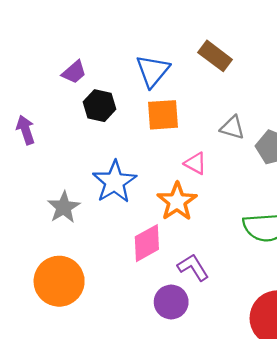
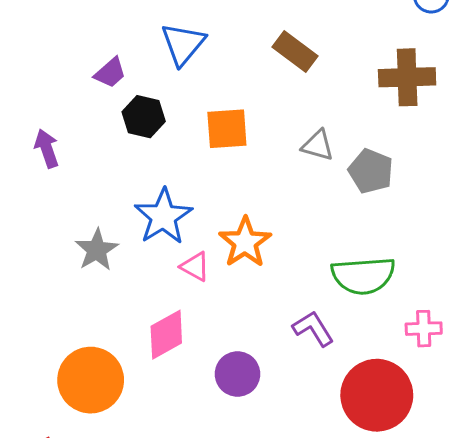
blue triangle: (153, 71) -> (183, 44), moved
pink triangle: (195, 163) -> (195, 267), moved
pink diamond: (147, 243) -> (166, 335), moved
purple L-shape: (193, 267) -> (313, 329), moved
orange circle: (59, 281) -> (91, 380), moved

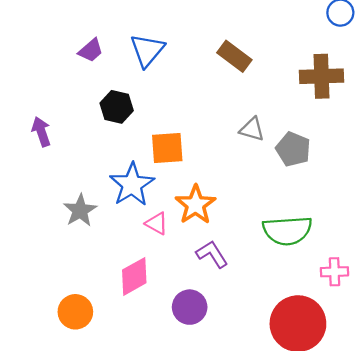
purple trapezoid: (110, 73) -> (91, 50), moved
orange square: (227, 129) -> (167, 148), moved
purple L-shape: (313, 329) -> (212, 254), moved
orange circle: (91, 380) -> (75, 312), size x0.7

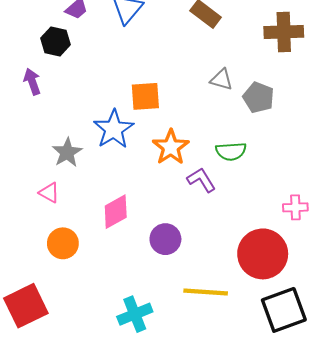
black hexagon: (117, 107) -> (55, 41), moved
pink triangle: (157, 223) -> (49, 193), moved
green semicircle: (287, 231) -> (231, 151), moved, size x0.7
purple L-shape: (212, 254) -> (201, 180), moved

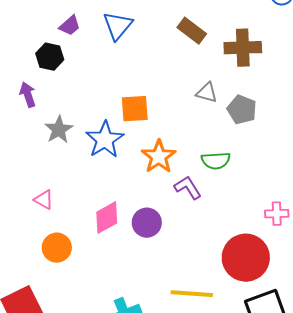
brown cross: (284, 32) -> (243, 48), moved
gray star: (67, 152) -> (59, 130), moved
purple circle: (165, 239) -> (147, 223), moved

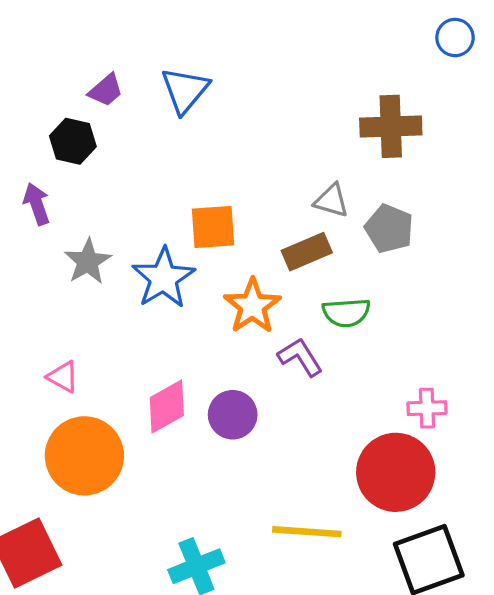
brown rectangle: (192, 31) -> (307, 252), moved, turned -60
pink cross: (277, 214) -> (427, 408), moved
orange circle: (57, 248) -> (84, 456), size x1.6

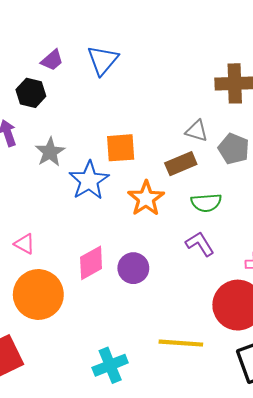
gray star: (88, 262) -> (50, 152), moved
purple L-shape: (300, 357) -> (200, 244), moved

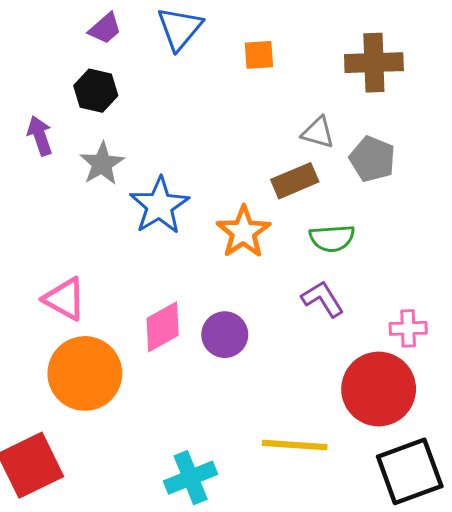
black hexagon: (31, 93) -> (96, 91), moved
orange square: (121, 148) -> (259, 55), moved, size x0.7
pink triangle: (25, 244) -> (65, 299), size x1.4

